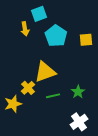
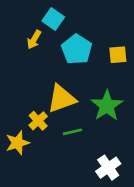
cyan square: (39, 14) -> (53, 19), turned -35
yellow arrow: (25, 29) -> (34, 40), turned 40
green star: (78, 92) -> (107, 106), moved, size x1.6

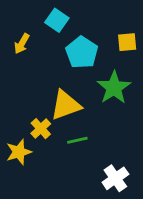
yellow arrow: (34, 40) -> (22, 44), moved
yellow square: (118, 55) -> (127, 42), moved
green star: (107, 106) -> (114, 88), moved

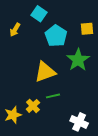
yellow cross: (41, 129) -> (33, 106), moved
yellow star: (19, 152) -> (13, 115), moved
white cross: (115, 178) -> (79, 122), turned -30

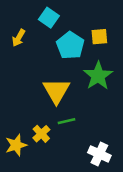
yellow square: (87, 29) -> (99, 37), moved
yellow triangle: (45, 72) -> (56, 91), turned -40

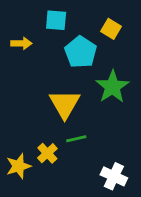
cyan square: (49, 18) -> (56, 20), turned -30
yellow square: (99, 37) -> (111, 29), moved, turned 36
yellow arrow: (19, 38) -> (21, 43), turned -120

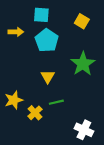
cyan pentagon: (81, 52) -> (47, 40), moved
yellow triangle: (65, 104) -> (48, 77), size x0.6
yellow star: (18, 166) -> (14, 100), moved

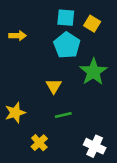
cyan square: (41, 15) -> (66, 18), moved
cyan pentagon: (47, 40) -> (67, 45), moved
yellow cross: (35, 113) -> (39, 143), moved

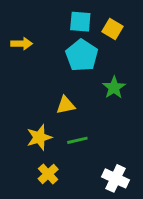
green star: (93, 72) -> (114, 88), size x0.7
yellow triangle: (54, 86) -> (66, 105), turned 49
yellow star: (15, 113) -> (39, 137), moved

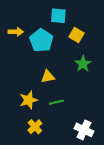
yellow square: (113, 29) -> (77, 35), moved
cyan pentagon: (82, 55) -> (41, 40), moved

